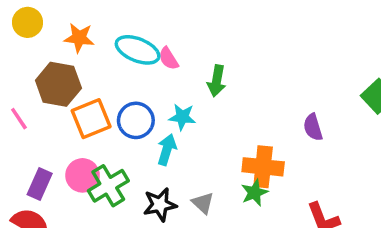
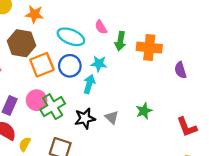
cyan ellipse: (138, 50) -> (71, 37), moved
pink semicircle: (168, 58) -> (101, 27), moved
orange cross: (263, 167) -> (149, 48), moved

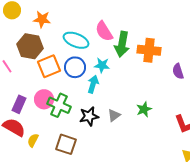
pink semicircle: (101, 27) -> (104, 31), size x1.5
green arrow: (120, 41) -> (122, 44), size x1.4
green cross: (53, 107) -> (59, 105), turned -35
gray triangle: (112, 117) -> (114, 115), turned 40

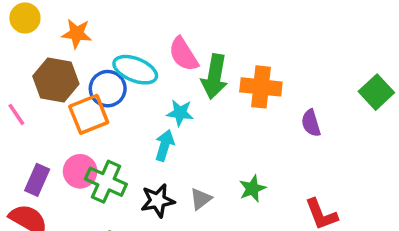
blue circle: (75, 67) -> (108, 89), moved

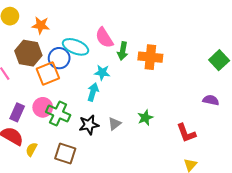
green arrow: (214, 77) -> (123, 51), size x0.7
purple semicircle: (311, 123) -> (211, 100), moved, turned 119

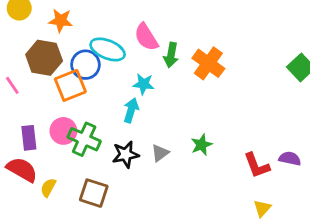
orange cross: (150, 57) -> (208, 63), turned 30
purple semicircle: (211, 100) -> (290, 159), moved
purple rectangle: (17, 112) -> (29, 138), turned -30

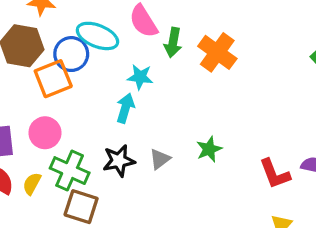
green cross: (84, 139) -> (70, 171), moved
yellow semicircle: (48, 188) -> (32, 184), moved

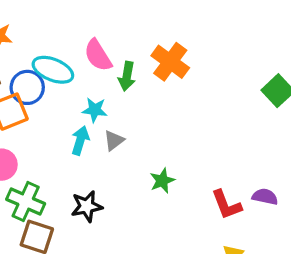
orange cross: (217, 52) -> (170, 62), moved
gray triangle: (160, 159) -> (114, 140), moved
black star: (119, 161) -> (87, 206), moved

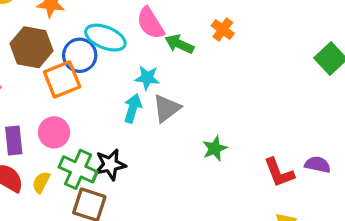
orange cross: (170, 62) -> (223, 30), size x0.6
green arrow: (127, 76) -> (179, 44), turned 104
gray triangle: (114, 140) -> (166, 108), size x1.4
black star: (87, 206) -> (110, 165), moved

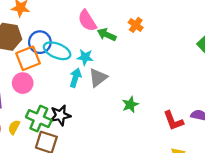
cyan ellipse: (105, 38) -> (57, 51), moved
pink circle: (54, 132) -> (23, 83), moved

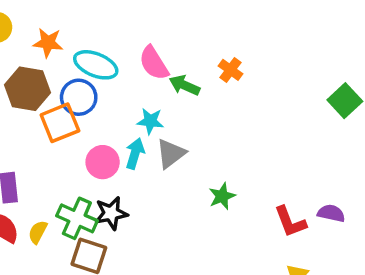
cyan ellipse: (57, 51) -> (96, 65), moved
pink circle: (23, 83) -> (103, 162), moved

